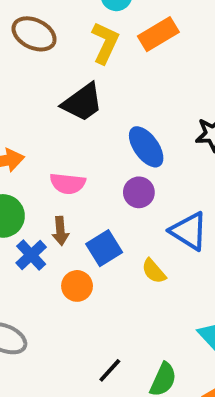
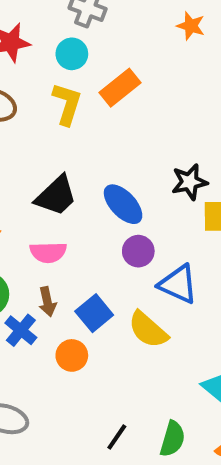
black trapezoid: (82, 102) -> (56, 196), moved
purple circle: (139, 192) -> (138, 251), moved
yellow semicircle: (154, 271) -> (148, 330), size x1.5

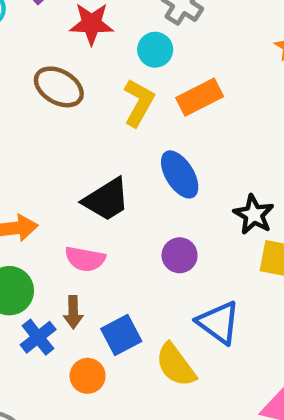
black star: (189, 182) -> (254, 215), turned 30
blue ellipse: (123, 204) -> (180, 174), moved
purple circle: (138, 251) -> (180, 255), moved

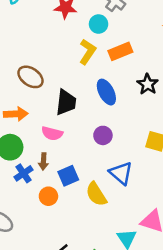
brown ellipse: (59, 87) -> (30, 77), moved
black trapezoid: (106, 200) -> (66, 102), turned -56
black star: (254, 215) -> (148, 84), moved

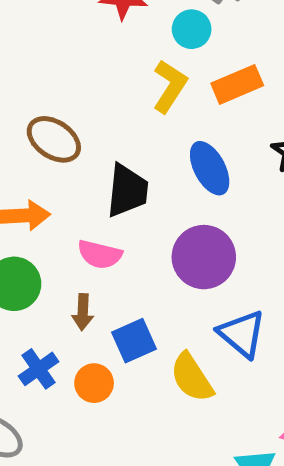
purple circle: (103, 135) -> (204, 257), size x1.6
blue cross: (24, 173) -> (39, 369), moved

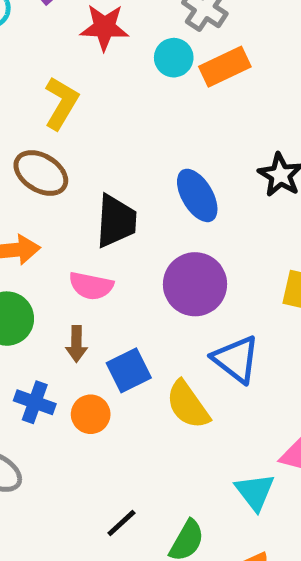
orange rectangle: (237, 84) -> (225, 67), moved
yellow L-shape: (170, 86) -> (61, 103), moved
blue cross: (39, 369) -> (35, 402), turned -33

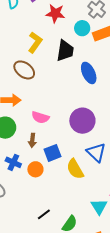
blue ellipse: (197, 195) -> (89, 73), moved
black trapezoid: (116, 221) -> (65, 51), moved

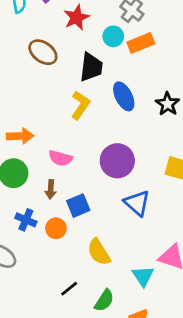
red star: (55, 13) -> (76, 17), turned -30
yellow L-shape: (35, 42) -> (80, 105), moved
brown ellipse: (24, 70) -> (43, 52), moved
yellow semicircle: (75, 169) -> (99, 252), moved

